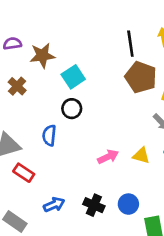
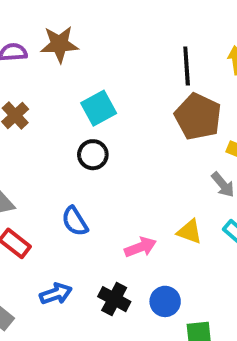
brown star: (42, 56) -> (59, 44), moved
blue semicircle: (49, 135) -> (75, 221), moved, turned -42
pink arrow: (108, 157) -> (140, 247), moved

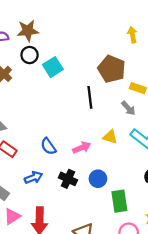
black line: (187, 66) -> (90, 97), moved
black circle: (93, 155) -> (30, 55), moved
blue semicircle: (75, 221) -> (48, 146), moved

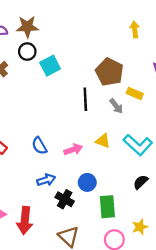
yellow arrow: (132, 35) -> (135, 30), moved
gray arrow: (128, 108) -> (116, 106), moved
blue arrow: (33, 178) -> (46, 180), moved
black cross: (68, 179) -> (65, 199), moved

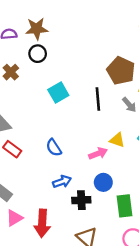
cyan square: (50, 66) -> (58, 93), moved
pink arrow: (73, 150) -> (98, 153), moved
black cross: (65, 199) -> (81, 200), turned -30

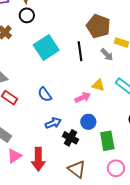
cyan square: (58, 93) -> (46, 47), size x1.4
black cross: (81, 200) -> (70, 138), turned 35

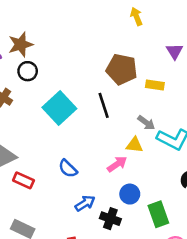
gray arrow: (107, 55) -> (146, 123), moved

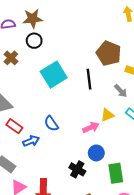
gray arrow: (146, 123) -> (121, 91), moved
yellow triangle: (135, 145) -> (107, 115), turned -40
blue arrow: (85, 203) -> (31, 141), moved

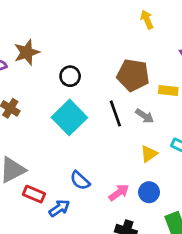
black circle: (34, 41) -> (70, 76), moved
gray arrow: (121, 91) -> (145, 116), moved
pink arrow: (91, 127) -> (119, 193), moved
blue circle: (96, 153) -> (149, 192), moved

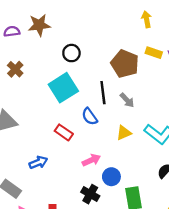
yellow rectangle: (168, 90) -> (154, 53), moved
blue semicircle: (80, 180) -> (90, 117), moved
blue circle: (149, 192) -> (111, 177), moved
red rectangle: (34, 194) -> (64, 132), moved

